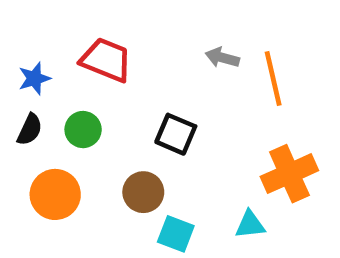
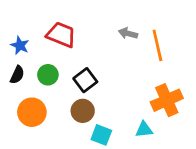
blue star: (34, 78) -> (20, 45), turned -30
black square: (176, 134) -> (85, 80), moved, turned 30

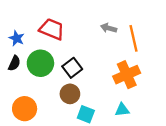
green circle: (48, 75) -> (40, 63), size x1.5
orange cross: (167, 100) -> (127, 75), moved
orange circle: (32, 112) -> (25, 109), moved

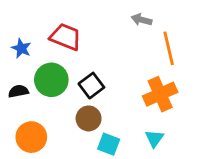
gray arrow: (109, 28) -> (141, 20), moved
black semicircle: (14, 63) -> (18, 91), moved, turned -126
cyan triangle: (122, 110) -> (154, 138), turned -49

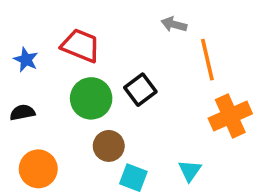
green circle: (51, 80) -> (91, 98), moved
black square: (91, 86) -> (140, 90), moved
orange cross: (160, 94) -> (230, 116), moved

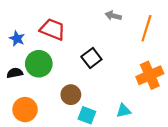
orange line: (207, 60) -> (146, 28), moved, turned 30
green circle: (91, 98) -> (39, 64), moved
cyan triangle: (190, 171) -> (123, 111), turned 42

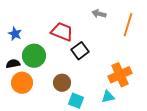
red trapezoid: (53, 29) -> (62, 32), moved
orange cross: (150, 75) -> (120, 75), moved
orange circle: (25, 110) -> (22, 83), moved

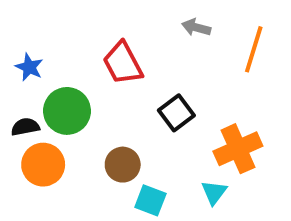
red trapezoid: (62, 32) -> (123, 63), turned -140
black square: (80, 51) -> (176, 113), moved
cyan triangle: (108, 97) -> (214, 192), turned -40

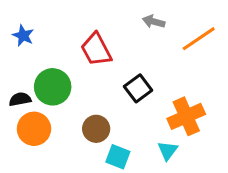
orange line: (254, 49) -> (199, 39), turned 39
blue star: (29, 67) -> (23, 36), moved

